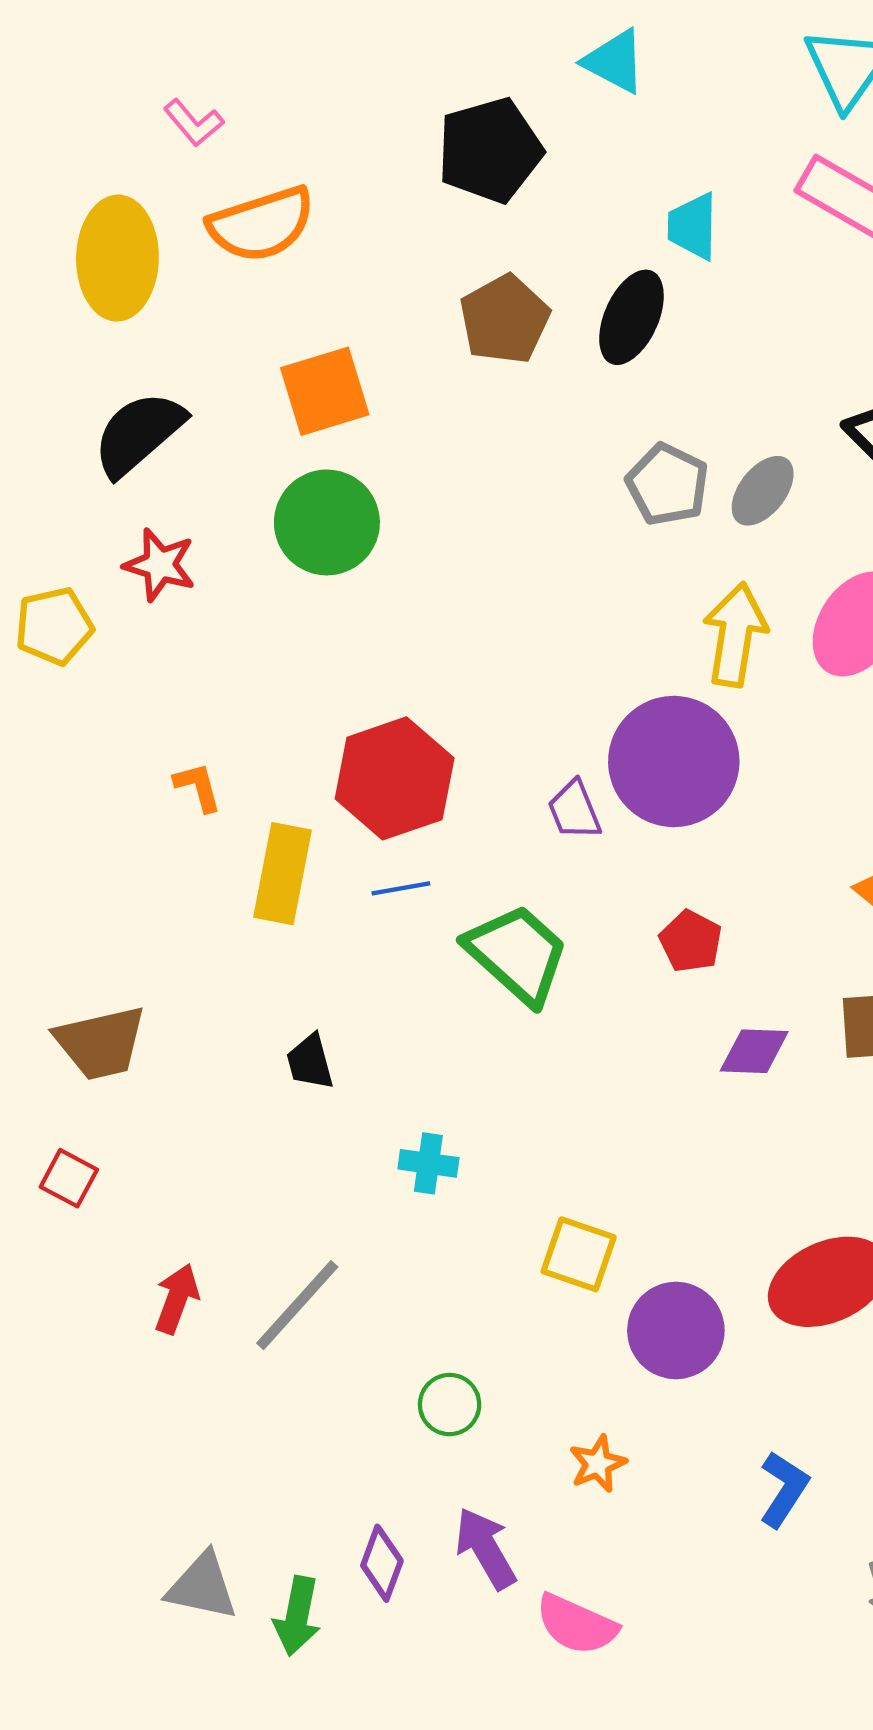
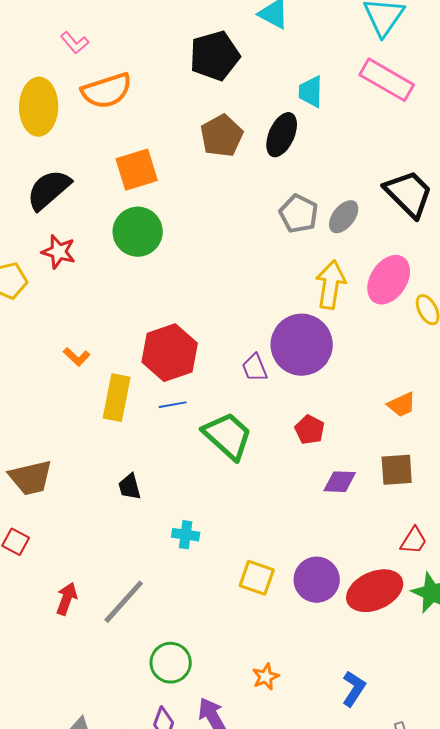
orange L-shape: (198, 787) -> (77, 357), turned 148
purple circle: (676, 1330) -> (317, 580), moved
green circle: (450, 1405) -> (171, 663), moved, size x1.4

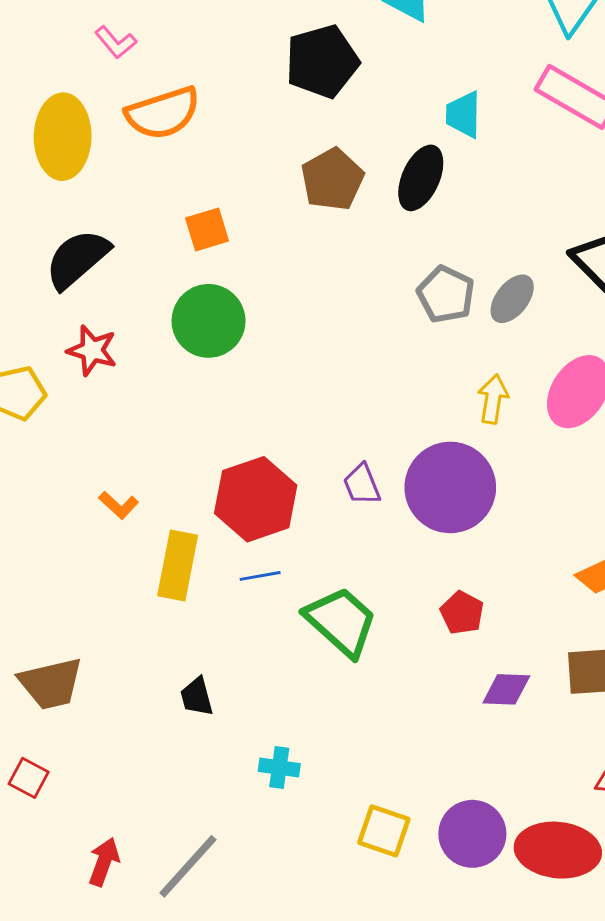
orange square: (137, 170) -> (207, 229), size x0.7
yellow arrow: (331, 285) -> (493, 399), size x0.7
purple trapezoid: (255, 368) -> (362, 484), moved
red ellipse: (375, 591) -> (558, 850), turned 30

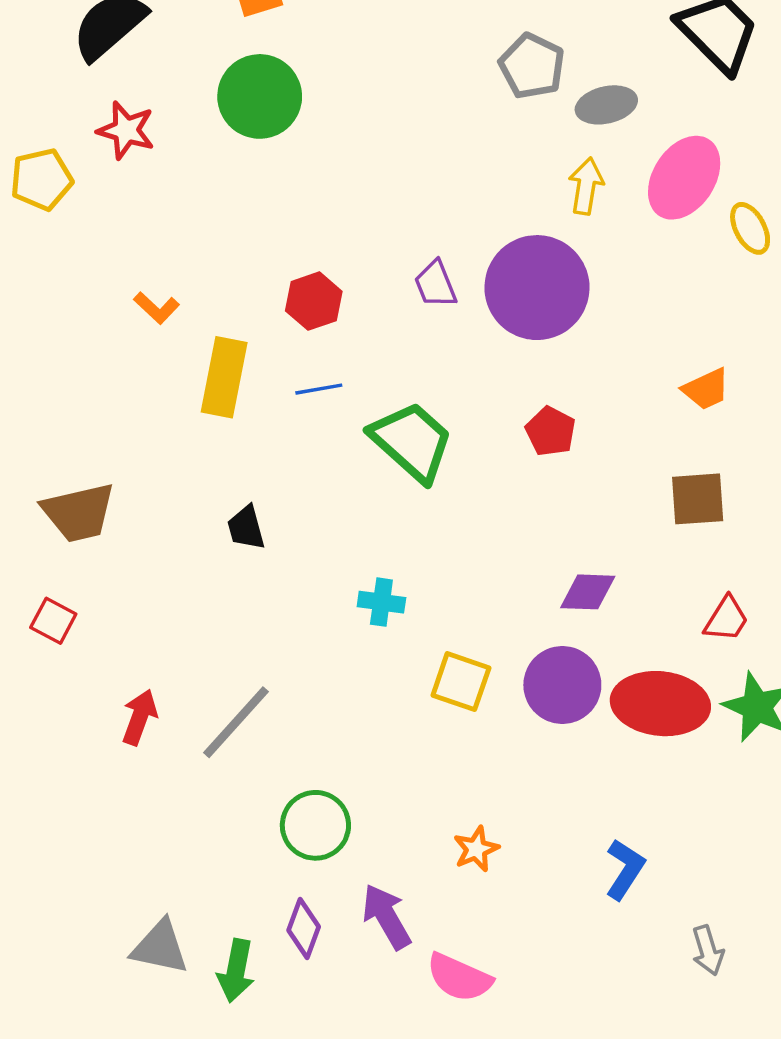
gray ellipse: (512, 299) -> (606, 105), moved, turned 39
red hexagon: (256, 499) -> (314, 301), size x0.6
purple diamond: (506, 689) -> (588, 592), moved
cyan cross: (279, 768) -> (381, 602), moved

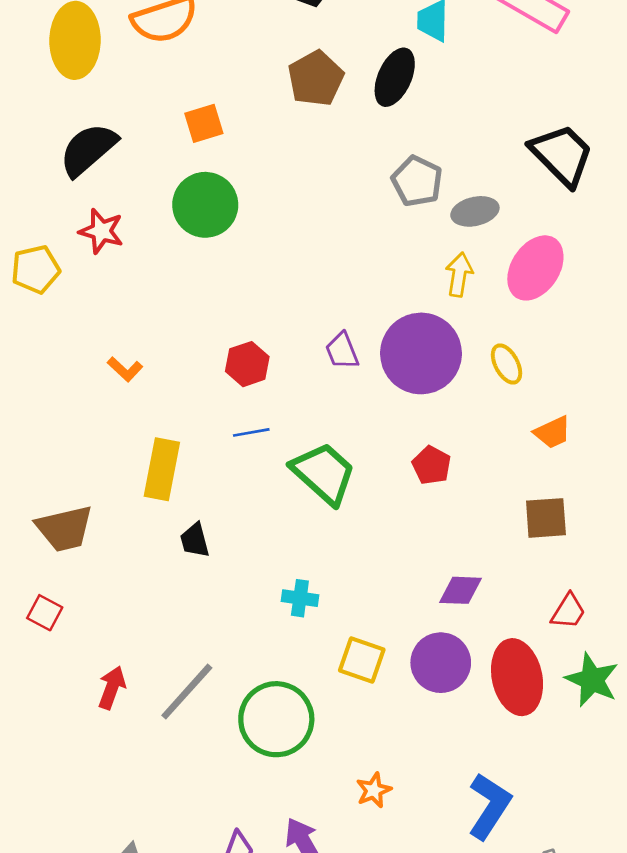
yellow ellipse: (750, 228) -> (507, 364), moved
yellow rectangle: (224, 377) -> (162, 469), moved
red ellipse: (660, 704) -> (517, 677), turned 72
green circle: (315, 825) -> (276, 719), moved, size x1.4
blue L-shape: (625, 869) -> (489, 806), size x1.4

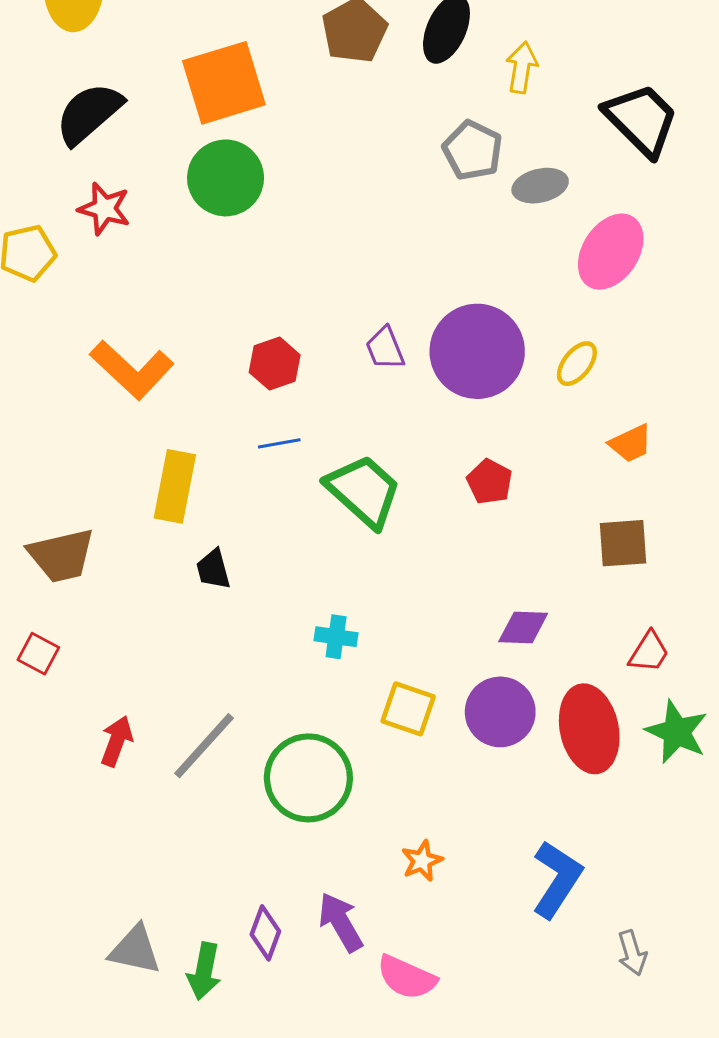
orange square: (204, 123) -> (224, 83), size x1.8
yellow arrow: (459, 275) -> (522, 67), moved
yellow ellipse: (507, 364) -> (577, 364), turned 66
orange L-shape: (125, 369) -> (132, 370), size x2.0

